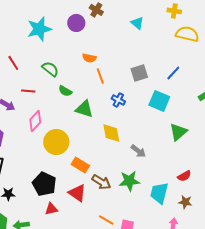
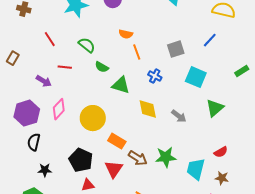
blue line: (173, 73) -> (210, 40), moved
pink diamond: (35, 121) -> (59, 109), moved
gray arrow: (138, 151) -> (179, 116), moved
red triangle: (77, 193) -> (114, 169), turned 30

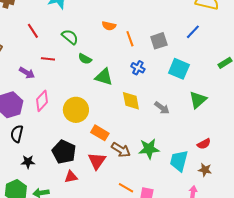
orange line: (137, 52) -> (130, 39), moved

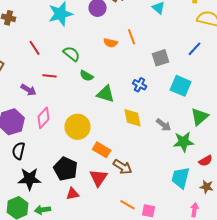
orange line: (130, 39) -> (132, 37), moved
green star: (149, 149) -> (184, 142), moved
black star: (28, 162) -> (30, 179), size x1.6

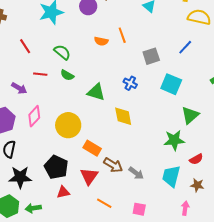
green semicircle: (87, 76) -> (67, 75), moved
gray arrow: (164, 125) -> (136, 173), moved
orange line: (128, 205) -> (104, 203), moved

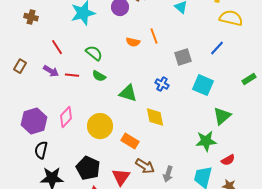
purple arrow: (19, 88) -> (51, 71), moved
orange rectangle: (92, 148) -> (130, 141), moved
gray arrow: (136, 173) -> (168, 174), turned 70

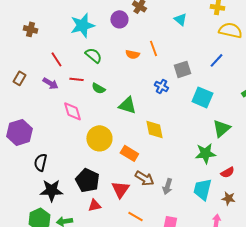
green semicircle: (94, 53) -> (93, 55), moved
red line: (72, 75) -> (76, 79), moved
blue cross: (162, 84) -> (161, 86), moved
pink diamond: (66, 117) -> (72, 111), moved, turned -60
purple hexagon: (34, 121) -> (19, 132), moved

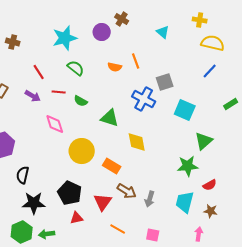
blue line: (216, 60) -> (210, 71), moved
blue cross: (161, 86) -> (144, 99), size x1.6

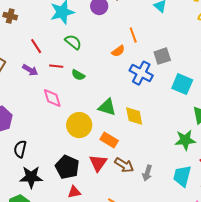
orange semicircle: (115, 67) -> (118, 51), moved, turned -48
green triangle: (110, 118) -> (107, 107), moved
red triangle: (103, 202) -> (98, 163), moved

